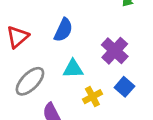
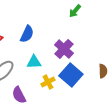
blue square: (124, 87) -> (71, 75), size x1.6

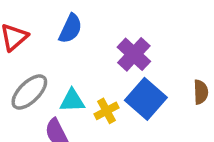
cyan triangle: (34, 62) -> (72, 101), moved

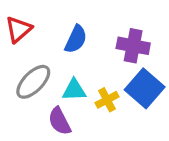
blue semicircle: (70, 29) -> (76, 39), moved
purple cross: (134, 54) -> (133, 46), turned -32

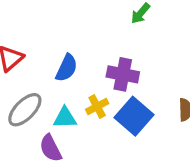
yellow cross: (107, 100) -> (97, 106), moved

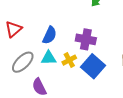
cyan triangle: (65, 118) -> (49, 58), moved

